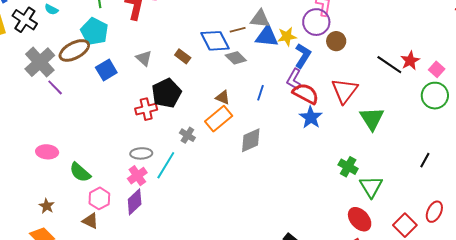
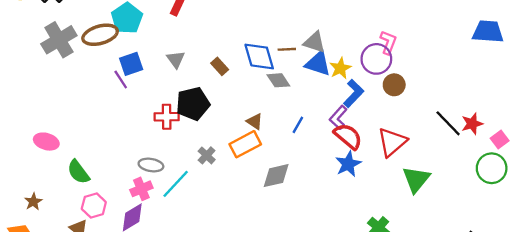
yellow star: (287, 36) -> (340, 68), turned -30
purple line: (55, 87) -> (121, 80), moved

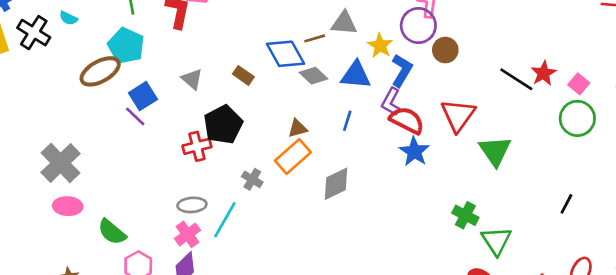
gray cross: (59, 40) -> (61, 163), moved
blue triangle: (318, 64) -> (356, 75), moved
brown triangle: (255, 121) -> (298, 128), turned -36

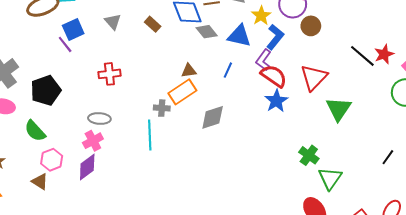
black pentagon: (223, 125) -> (46, 90), moved
gray cross: (252, 179) -> (162, 108), moved, turned -35
cyan line: (225, 220) -> (150, 135), moved, turned -40

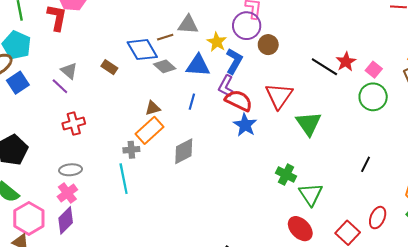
blue square: (73, 29) -> (18, 83), moved
purple line: (65, 44) -> (60, 86), moved
pink hexagon: (52, 160) -> (29, 218), size x1.4

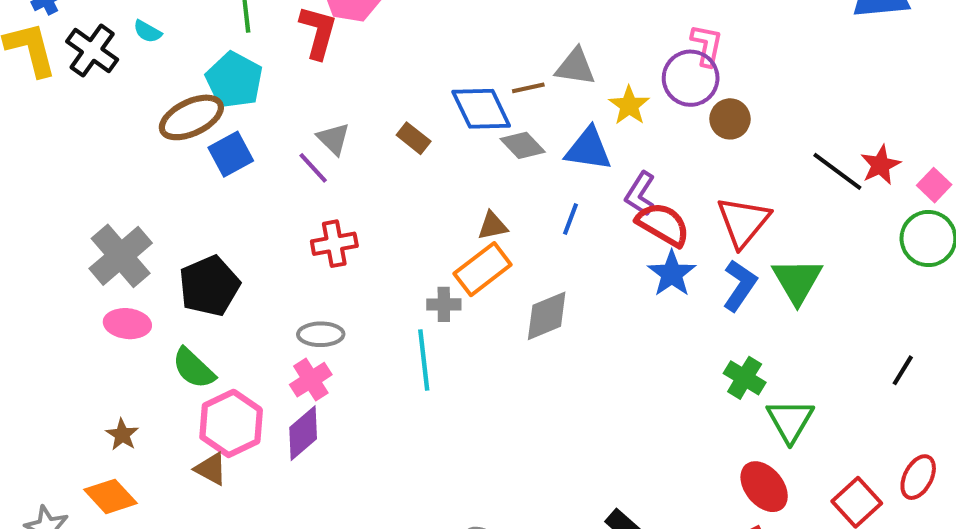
blue L-shape: (234, 61) -> (740, 285), moved

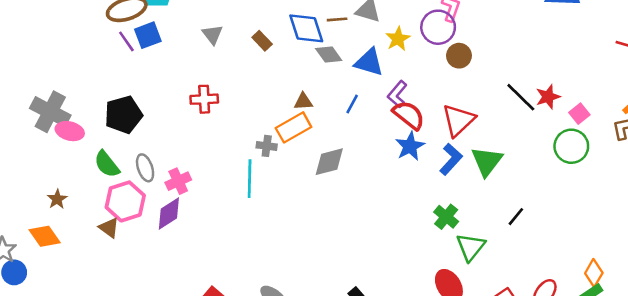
purple line: (313, 168) -> (126, 41), moved
gray cross: (121, 256) -> (50, 112), moved, turned -30
gray ellipse: (321, 334) -> (145, 168), moved, turned 64
black line: (903, 370) -> (516, 217), moved

